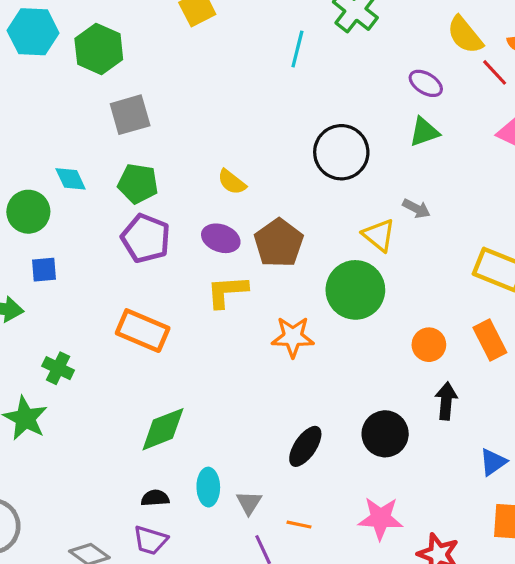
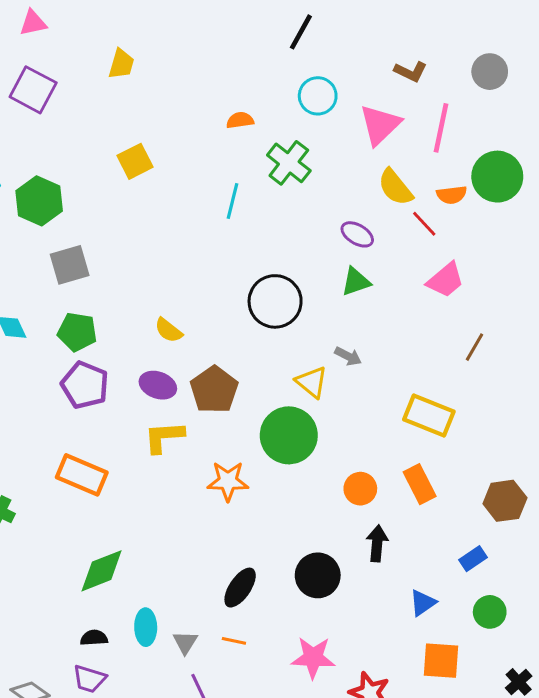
orange line: (299, 525) -> (234, 641), moved

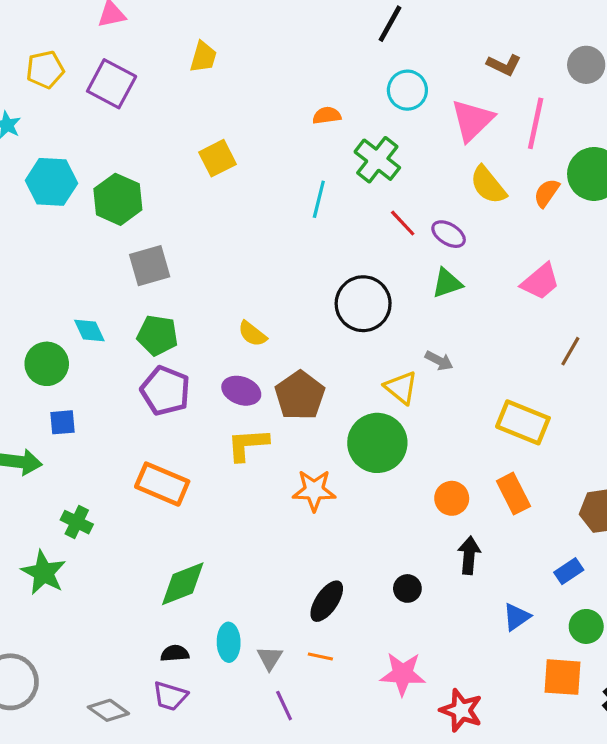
orange semicircle: (452, 195) -> (547, 193), turned 132
red line: (424, 224) -> (403, 223), moved
black circle: (318, 575) -> (407, 588), size x0.6
orange square: (441, 661) -> (562, 677), moved

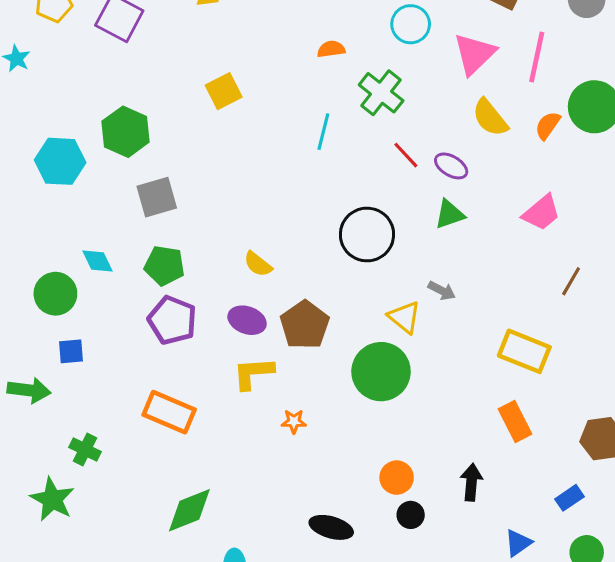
cyan hexagon: (51, 182) -> (60, 161), moved
orange star: (314, 490) -> (294, 421), moved, size x0.6
orange circle: (452, 498) -> (397, 478), moved
black ellipse: (327, 601) -> (331, 527), turned 72

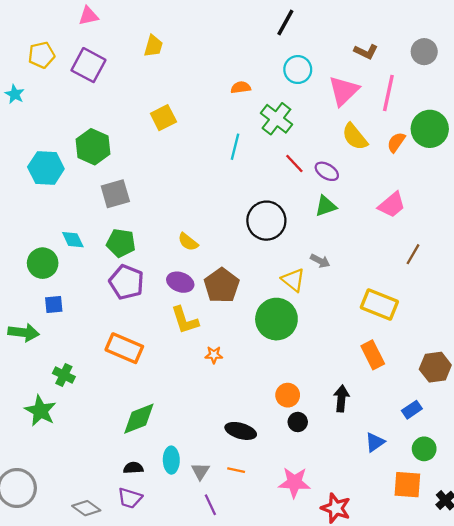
yellow L-shape: (253, 373) -> (185, 320), turned -104

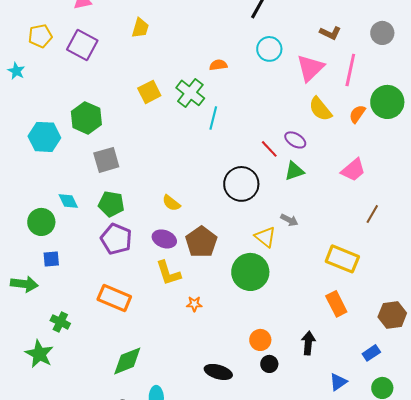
green cross: (276, 119) -> (190, 93), moved
red line: (294, 164) -> (269, 149), moved

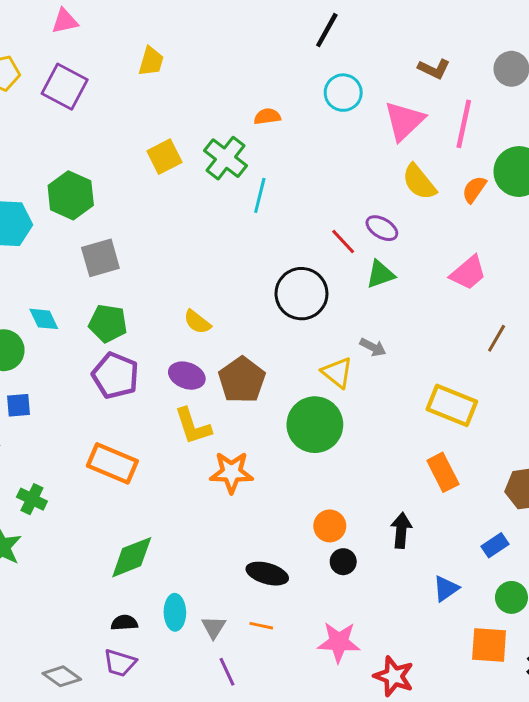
orange star: (194, 304) -> (231, 472), size x1.8

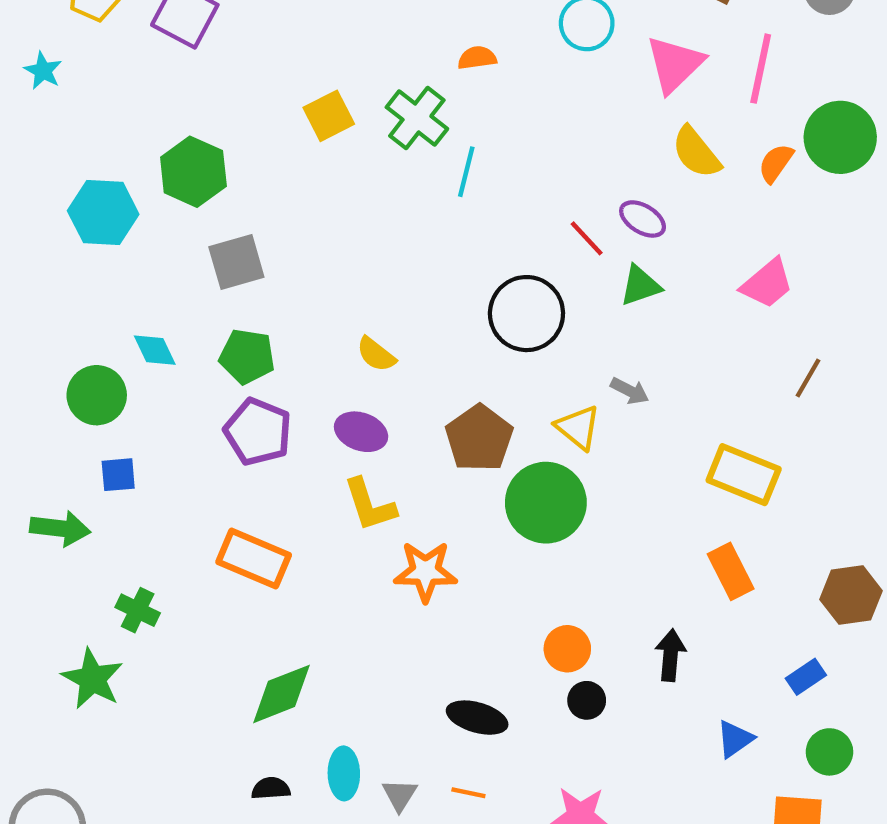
brown pentagon: (242, 380) -> (479, 438), moved

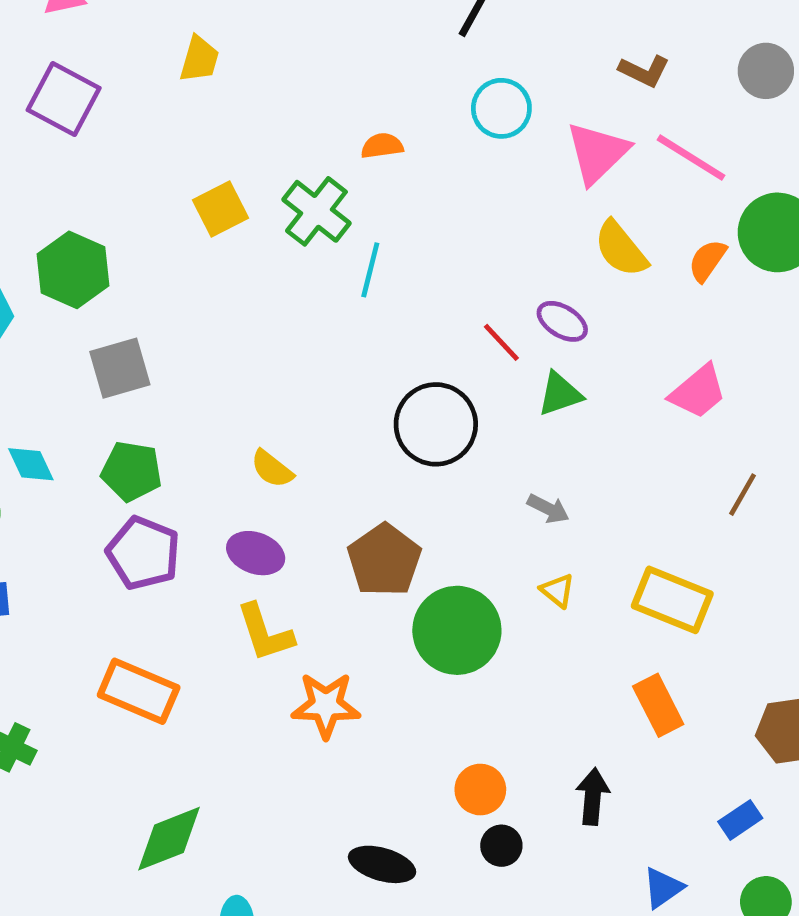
pink line: (761, 69) -> (691, 158), turned -70
yellow triangle: (578, 427) -> (558, 591), moved, size x0.7

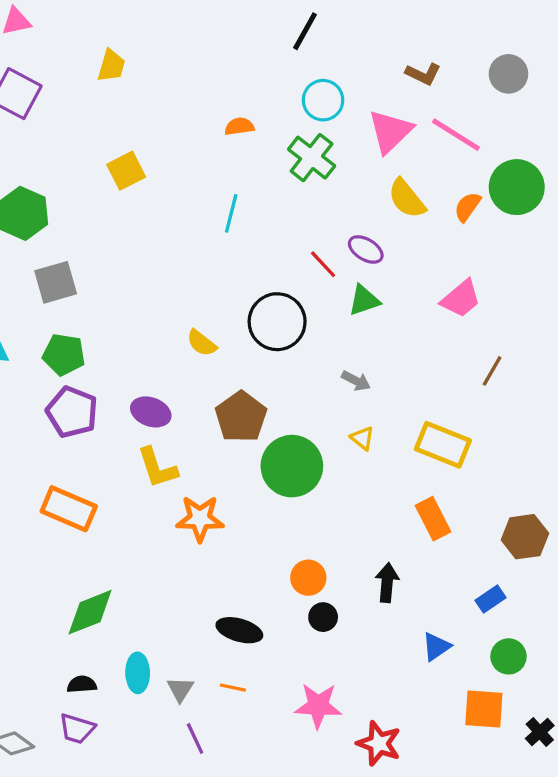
green cross: (316, 211) -> (312, 158), moved
yellow semicircle: (272, 469) -> (202, 343), moved

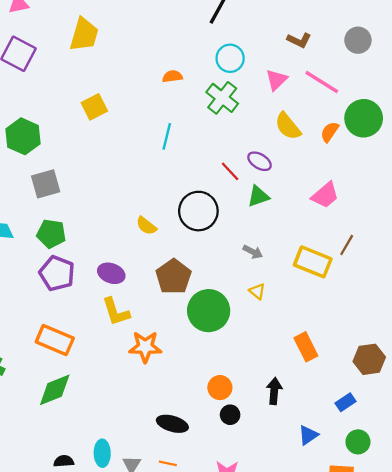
yellow trapezoid: (111, 66) -> (84, 35), size x1.5
pink triangle: (390, 131) -> (276, 80), size x0.7
yellow rectangle: (443, 445) -> (313, 262), moved
green diamond: (90, 612) -> (55, 390), moved

